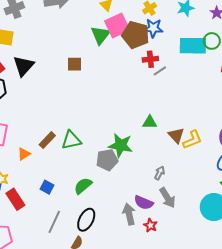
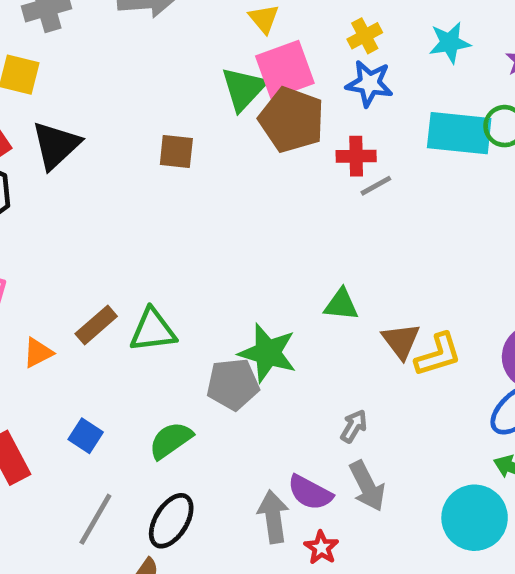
brown pentagon: (135, 35) -> (292, 120), moved

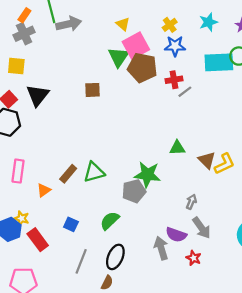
red star: (321, 548) -> (194, 258), moved

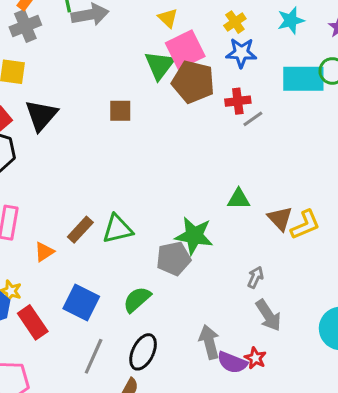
blue square: (71, 224) -> (81, 303), size x1.6
purple semicircle: (176, 235) -> (232, 362), moved

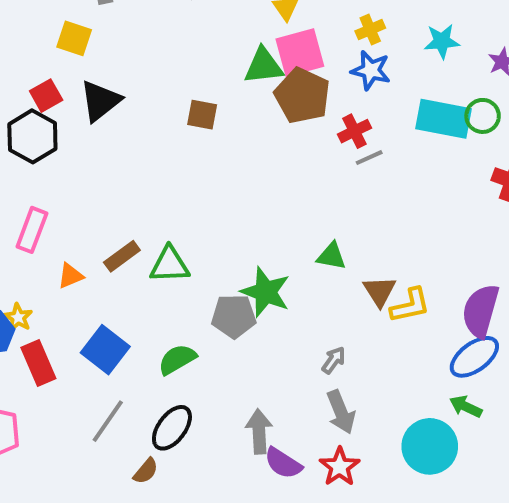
green triangle: (160, 65) -> (264, 66), turned 36
red cross: (238, 101) -> (354, 131), turned -30
red star: (255, 358) -> (340, 467), moved, size x1.4

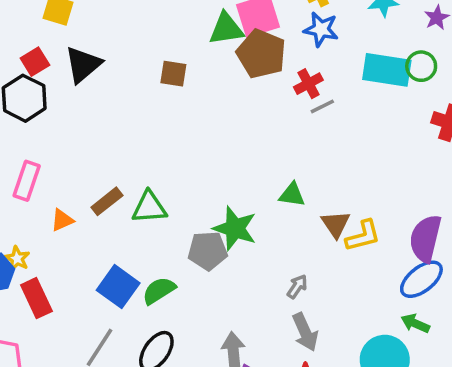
blue square: (105, 350) -> (118, 287), moved

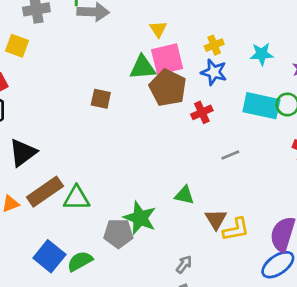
black triangle: (83, 65) -> (23, 153), moved
gray line: (322, 106) -> (230, 155), moved
brown rectangle: (107, 201) -> (45, 192), size x1.5

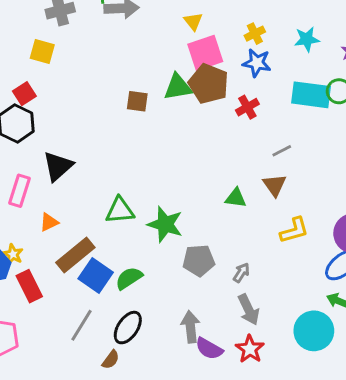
green triangle: (143, 67) -> (178, 87), moved
brown rectangle: (45, 192) -> (75, 255), moved
green star: (140, 218) -> (165, 224), moved
brown triangle: (216, 219) -> (275, 185), moved
gray pentagon: (118, 233) -> (199, 260), moved

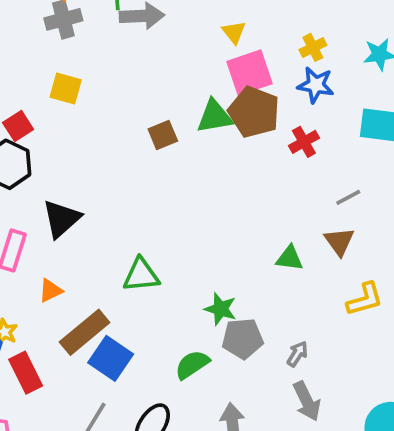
yellow square: (42, 51) -> (66, 89), moved
brown square: (137, 101) -> (163, 135), turned -30
green star: (165, 224) -> (221, 309), moved, size x0.7
green semicircle: (129, 278) -> (192, 365), moved

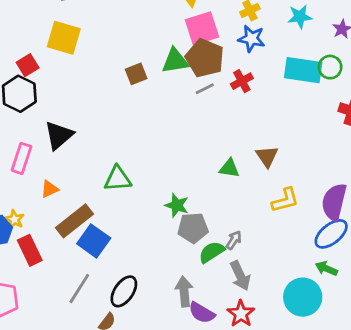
yellow square: (66, 89) -> (64, 38), size x1.4
gray line: (348, 197) -> (205, 89), moved
green semicircle: (192, 365) -> (212, 252), moved

